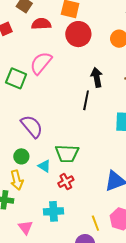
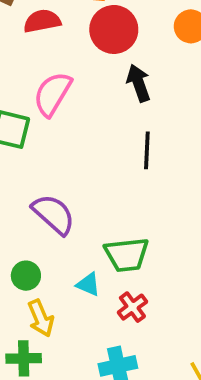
black arrow: (97, 77) -> (139, 83), moved
green circle: (21, 156) -> (26, 276), moved

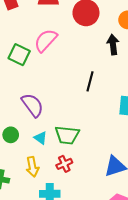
black arrow: (139, 83) -> (113, 45), moved
cyan triangle: (88, 284) -> (41, 138), moved
yellow arrow: (41, 318) -> (32, 167), moved

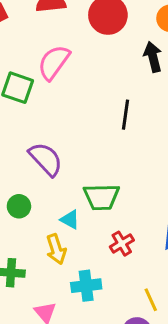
cyan triangle: (41, 138) -> (70, 220), moved
red cross: (64, 164) -> (122, 244), moved

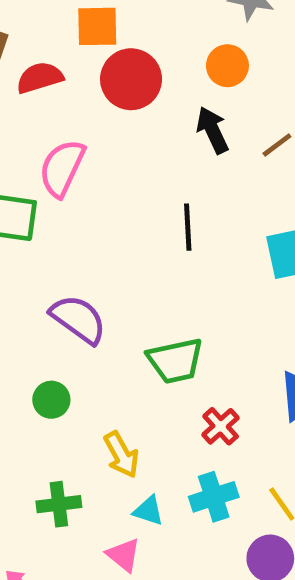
cyan triangle: (70, 220) -> (149, 511), moved
cyan cross: (86, 286) -> (214, 497), moved

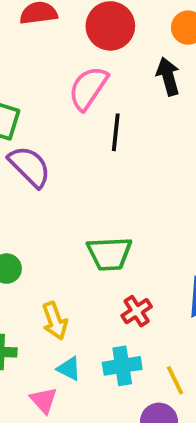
pink semicircle: (62, 168) -> (88, 88), moved
black line: (188, 227) -> (116, 132), moved
purple semicircle: (78, 319) -> (30, 167), moved

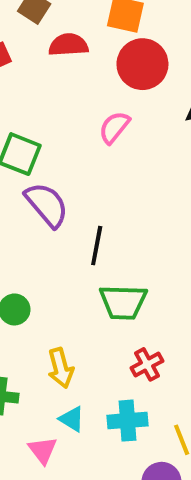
pink semicircle: (88, 88) -> (114, 127), size x0.7
black line: (116, 132) -> (97, 246), moved

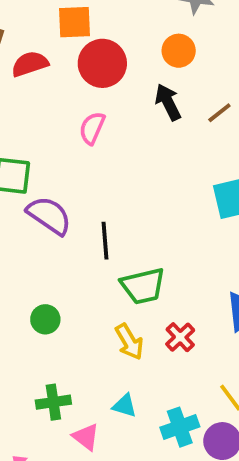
yellow arrow: (61, 368) -> (129, 342), moved
cyan cross: (128, 421) -> (180, 427), moved
pink triangle: (43, 450) -> (86, 437), moved

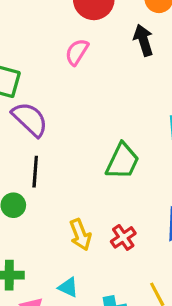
black line: (105, 241) -> (35, 172), moved
green trapezoid: (143, 286) -> (122, 161), moved, turned -60

